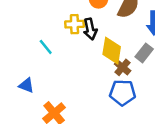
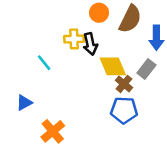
yellow diamond: (112, 51) -> (113, 66), turned -32
blue triangle: (26, 85) -> (24, 103), turned -49

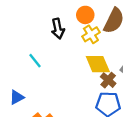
yellow cross: (74, 39) -> (91, 34), moved, turned -30
black arrow: (90, 44) -> (58, 29), moved

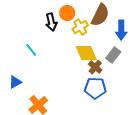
orange circle: (85, 15) -> (67, 13), moved

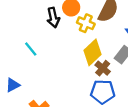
yellow cross: (80, 27) -> (86, 23), turned -35
yellow diamond: (86, 53) -> (93, 52), turned 70

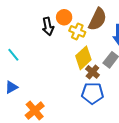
cyan line: (31, 49) -> (13, 55), moved

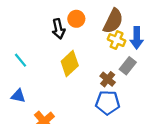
yellow cross: (77, 31) -> (117, 40), moved
yellow diamond: (83, 58) -> (70, 63), moved
blue triangle: (11, 87) -> (18, 96), turned 40

